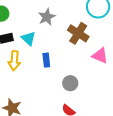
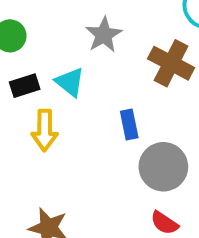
blue rectangle: (46, 60) -> (129, 124), moved
gray circle: (70, 83) -> (163, 167), size x1.5

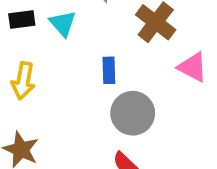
yellow arrow: (45, 130) -> (23, 81), moved

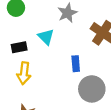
black rectangle: (22, 19) -> (19, 47), moved

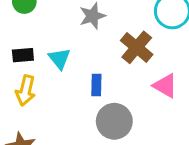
cyan triangle: (46, 37) -> (59, 59), moved

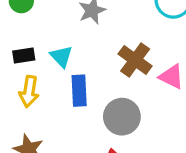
brown cross: (137, 47) -> (135, 60), moved
blue rectangle: (96, 85) -> (79, 91), moved, size x1.4

